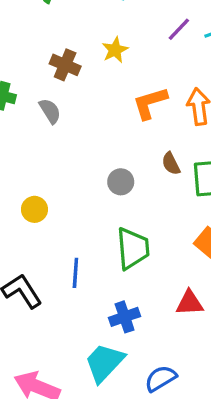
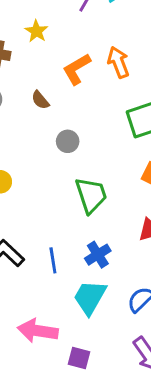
brown semicircle: (171, 164) -> (40, 100), moved
blue line: (75, 273) -> (53, 260), moved

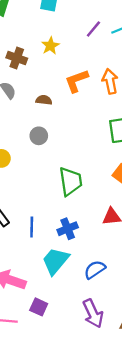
brown semicircle: (40, 100) -> (44, 100), turned 126
gray circle: (68, 141) -> (39, 136), moved

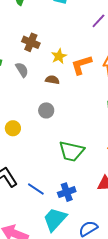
yellow star: (50, 46) -> (59, 56), moved
green trapezoid: (71, 181) -> (71, 151), turned 108
blue line: (32, 227) -> (36, 189), turned -60

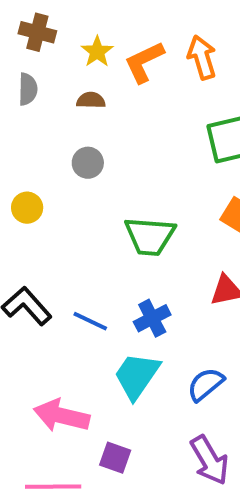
gray semicircle: (22, 70) -> (28, 89), turned 42

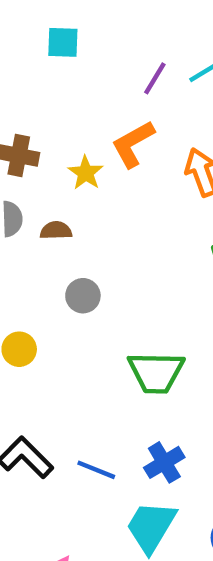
orange L-shape: (144, 62) -> (133, 144), moved
brown semicircle: (91, 100) -> (56, 230), moved

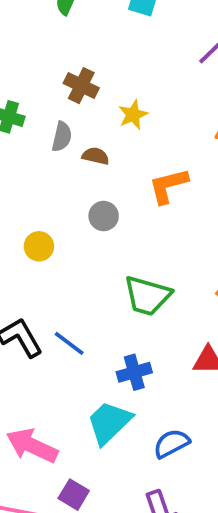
orange L-shape: (133, 144) -> (168, 186), moved
blue line: (96, 470) -> (69, 343), moved

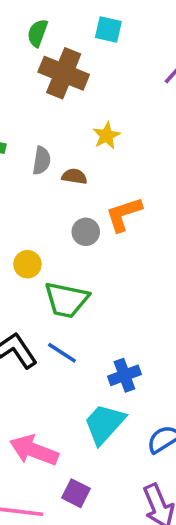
brown cross: (81, 86) -> (64, 73), moved, size x1.5
orange L-shape: (168, 186) -> (124, 214), moved
green trapezoid: (147, 296) -> (66, 300), moved

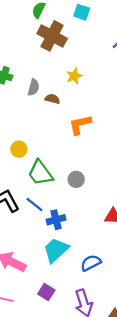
gray circle: (86, 232) -> (76, 179), moved
green trapezoid: (66, 300) -> (40, 173), turned 36
blue cross: (124, 375) -> (56, 220), moved
purple square: (76, 493) -> (46, 292), moved

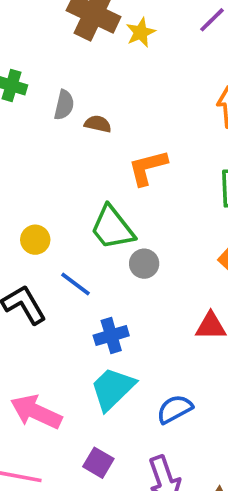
yellow star: (74, 76) -> (141, 32), moved
yellow circle: (19, 149) -> (35, 240), moved
green trapezoid: (40, 173) -> (112, 228), moved
blue line: (34, 205) -> (76, 284), moved

